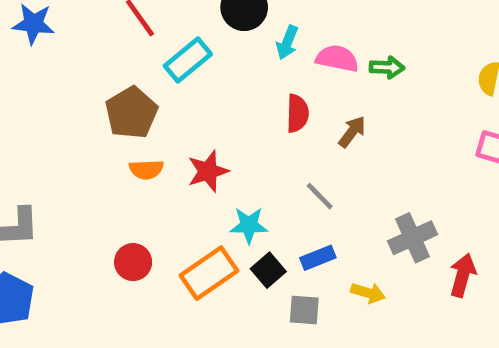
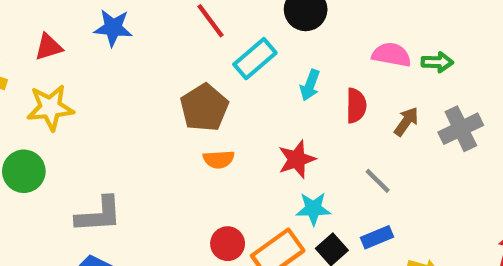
cyan arrow: (287, 42) -> (310, 85), moved
red star: (208, 171) -> (297, 159), moved
gray cross: (412, 238) -> (461, 129), moved
red circle: (133, 262) -> (228, 244), moved

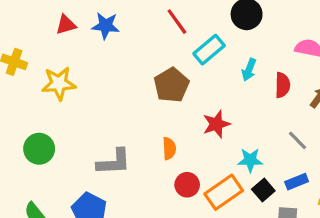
red triangle: (49, 47) -> (66, 25), moved
orange semicircle: (219, 159) -> (169, 149), moved, turned -90
red star: (297, 159) -> (216, 124), moved
green circle: (24, 171) -> (39, 149), moved
gray L-shape: (99, 215) -> (114, 162), moved

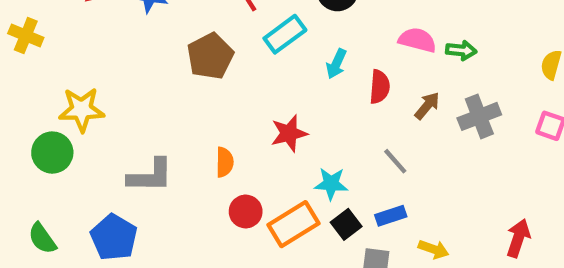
yellow star: (59, 83) -> (82, 110), moved
brown pentagon: (171, 85) -> (210, 56), moved

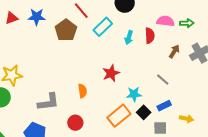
brown pentagon: (210, 56) -> (66, 30), moved
red semicircle: (380, 87) -> (150, 36), moved
red circle: (246, 211) -> (75, 123), moved

